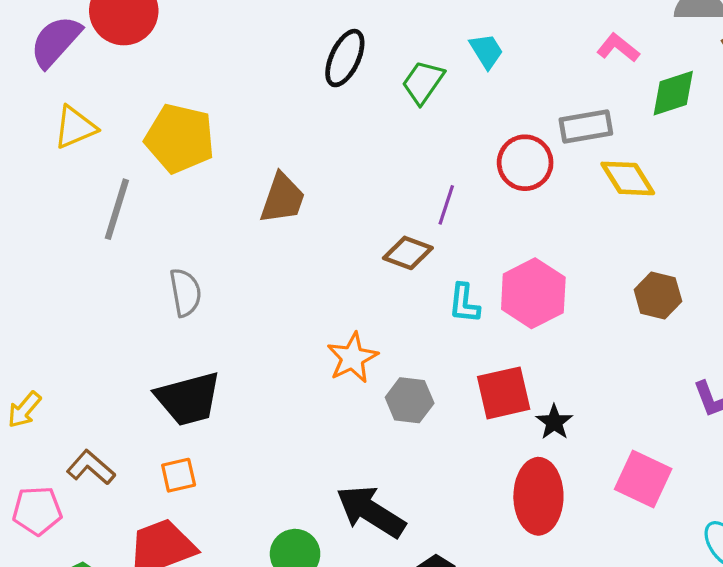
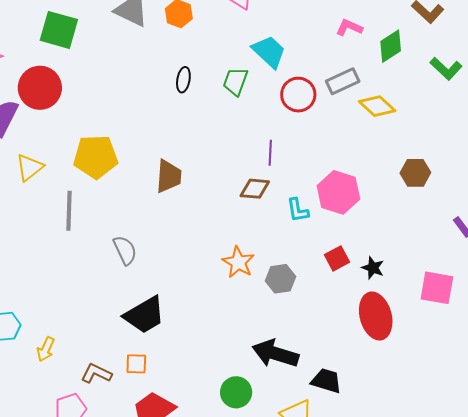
cyan trapezoid: (486, 51) -> (269, 52), size x1.5
black ellipse: (345, 58) -> (183, 80), size x0.7
red circle: (525, 163) -> (298, 95), moved
red square: (504, 393) -> (337, 258), size x0.7
orange square: (179, 475) -> (136, 364), moved, turned 30

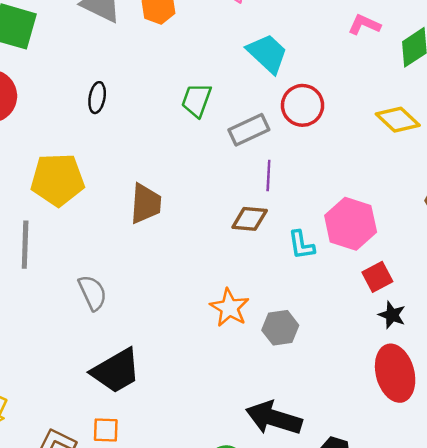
black ellipse: (183, 80) -> (97, 98), moved
green trapezoid: (235, 81) -> (197, 100), moved
gray rectangle: (343, 81) -> (249, 130), moved
red square: (337, 258) -> (377, 277), moved

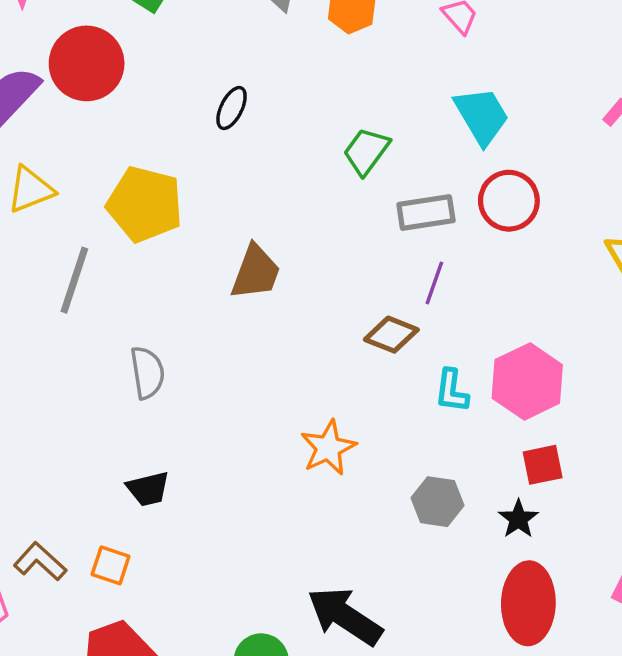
black star: (392, 315) -> (518, 519), moved
gray hexagon: (280, 328) -> (437, 502), moved
black trapezoid: (116, 371) -> (148, 489), size x0.6

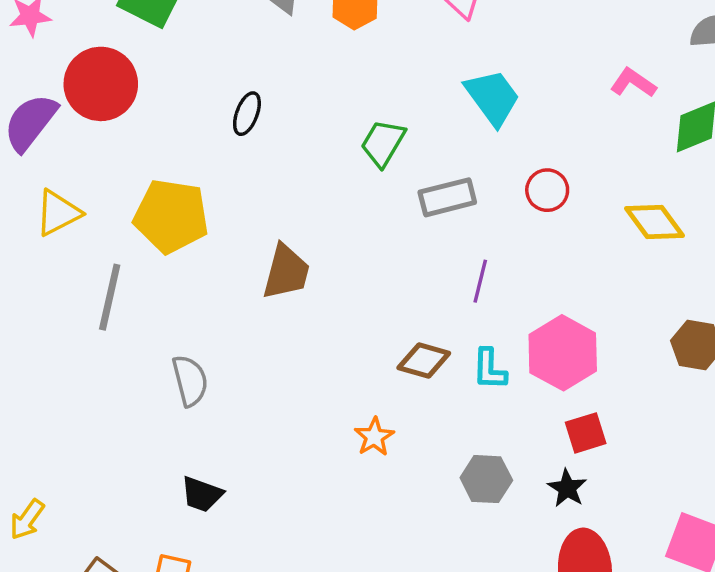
red circle: (509, 201) -> (547, 190), moved, size x0.7
purple line: (434, 283) -> (480, 281), moved
brown diamond: (391, 335) -> (424, 361), moved
orange star: (328, 448) -> (374, 437), size x0.7
black trapezoid: (148, 489) -> (202, 494), turned 39

